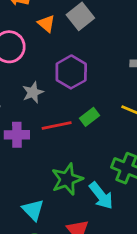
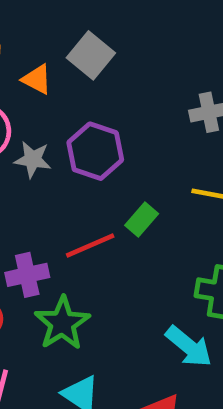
gray star: (33, 92) -> (33, 159), moved, turned -30
green star: (67, 179) -> (62, 323), moved

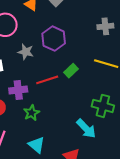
gray star: (33, 159) -> (26, 52), moved
green star: (62, 323) -> (32, 113), size x0.7

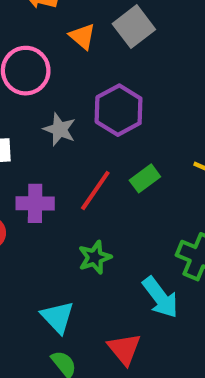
red line: (47, 80) -> (95, 191), turned -45
green star: (32, 113) -> (95, 257), moved

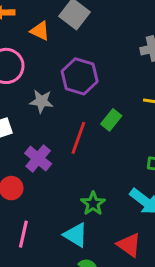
purple cross: (35, 203) -> (38, 158), turned -36
green star: (95, 257) -> (93, 204), moved

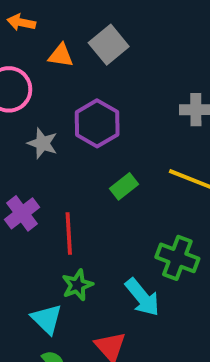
orange triangle: (40, 31) -> (61, 56), turned -30
red line: (78, 138) -> (69, 234), moved, turned -36

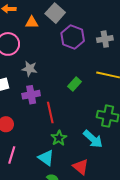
purple hexagon: (97, 123) -> (73, 37), moved
purple cross: (22, 213) -> (31, 95), moved, turned 36

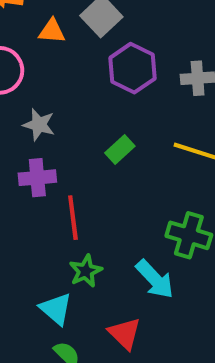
green rectangle: (75, 84) -> (120, 149), moved

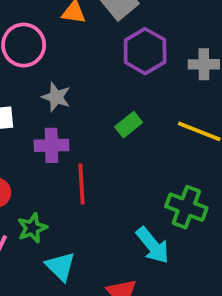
green star: (86, 271) -> (32, 228), moved

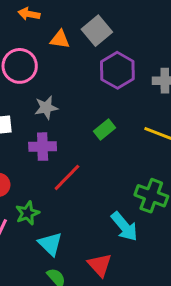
gray star: (56, 97) -> (46, 108), turned -30
red line: (82, 184) -> (67, 177), turned 48

